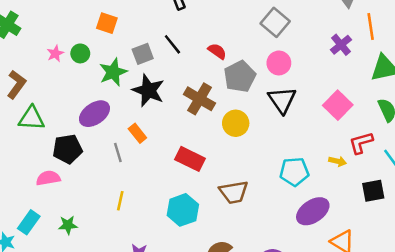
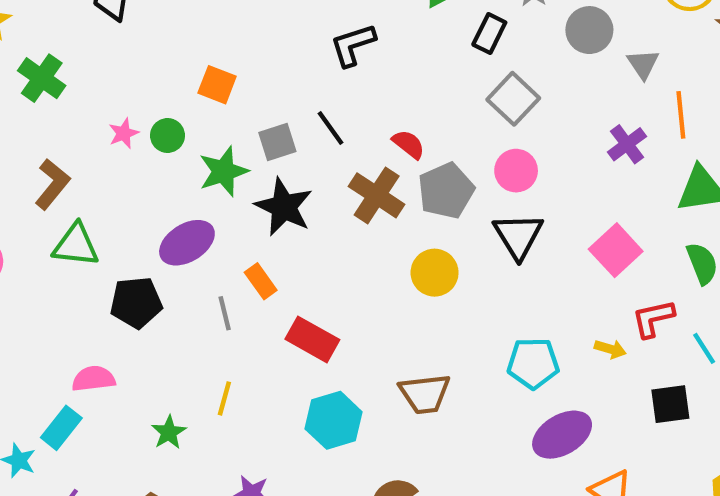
brown cross: (200, 99) -> (377, 195), moved
red rectangle: (190, 159) -> (312, 339), moved
pink semicircle: (48, 178) -> (94, 379), moved
green star: (68, 225) -> (169, 432), moved, turned -30

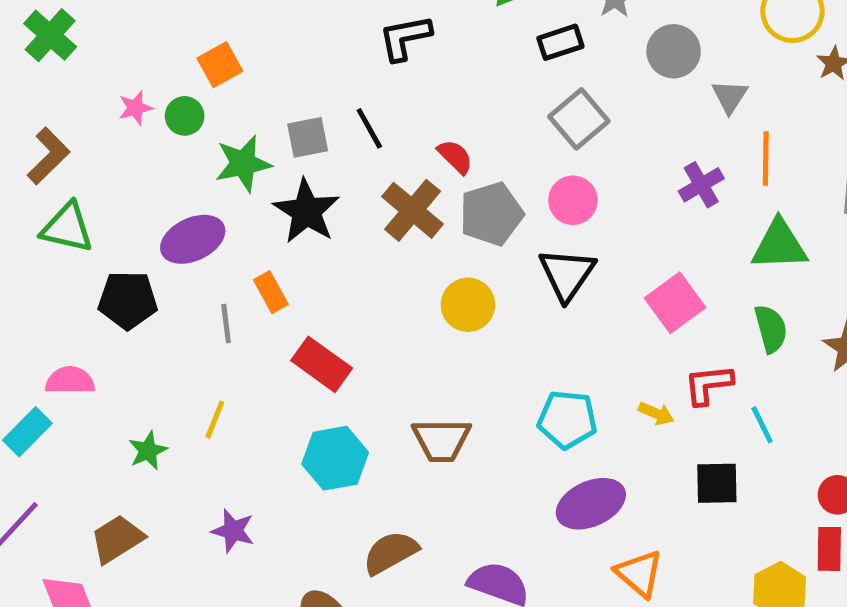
black rectangle: (489, 33) -> (560, 42), turned 39
orange square: (217, 85) -> (220, 65), moved, turned 33

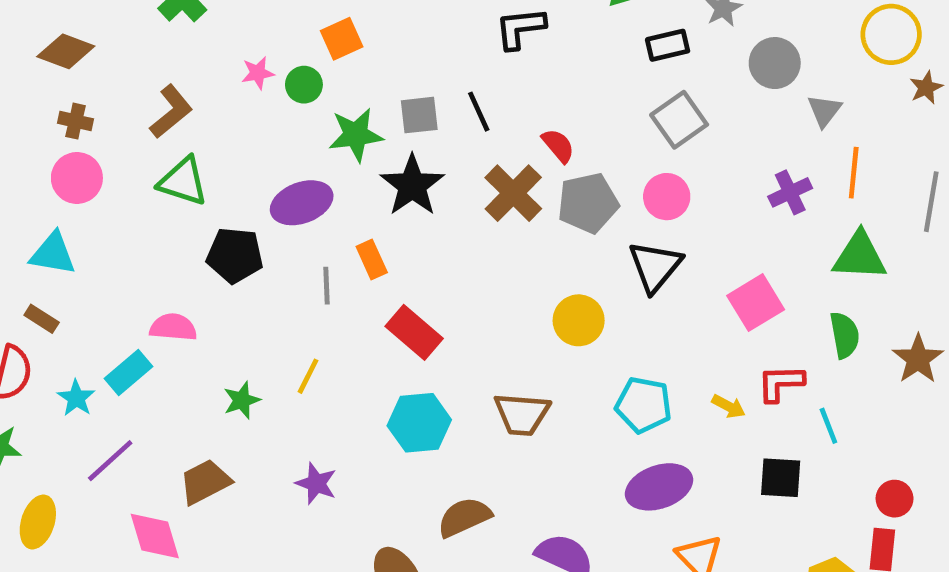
yellow circle: (468, 305) -> (579, 320), moved

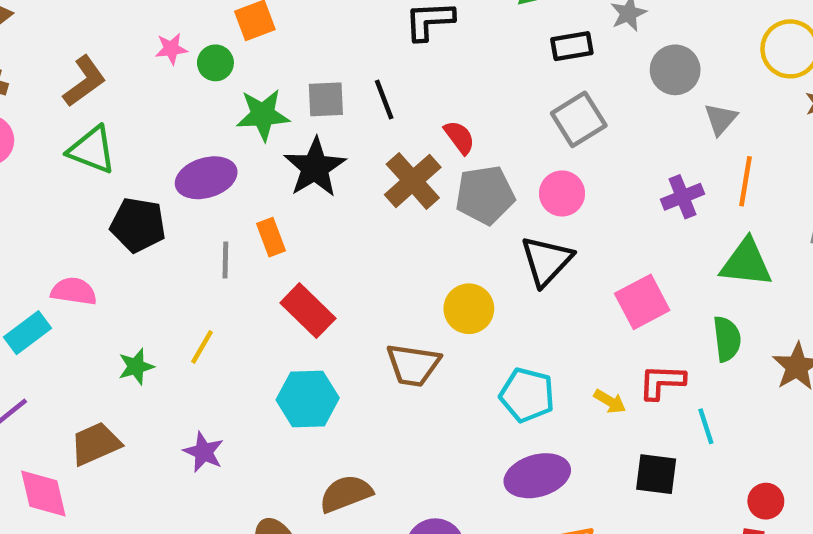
brown trapezoid: (522, 414) -> (413, 365), moved

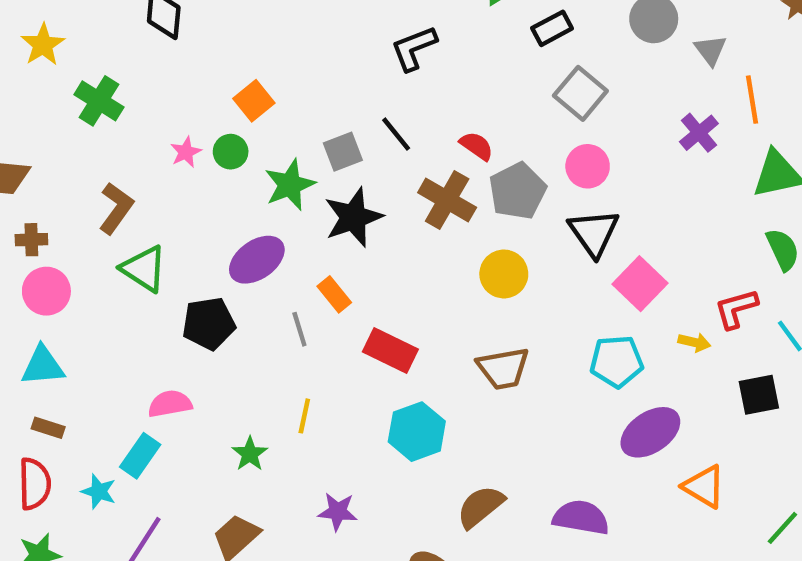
green triangle: (92, 150) -> (144, 269), turned 30
black star: (315, 167) -> (353, 217), turned 30
pink square: (642, 302) -> (640, 284), moved
yellow circle: (469, 309) -> (504, 274), moved

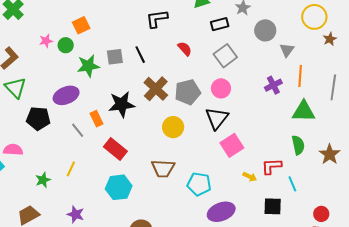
red semicircle: (477, 146) -> (185, 49), moved
black star: (353, 217) -> (122, 104), moved
gray line: (299, 329) -> (78, 130), turned -35
cyan pentagon: (617, 361) -> (199, 184), moved

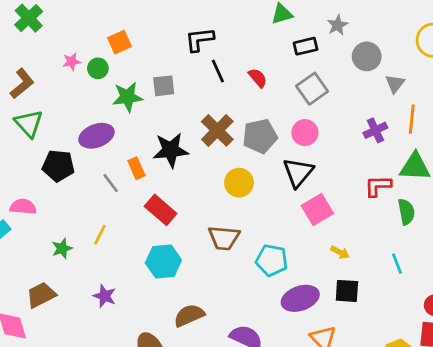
black L-shape: (157, 19) -> (199, 39), moved
black line: (140, 55) -> (218, 71), moved
red L-shape: (272, 166) -> (378, 186), moved
black square: (273, 206) -> (347, 291), moved

